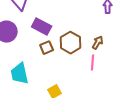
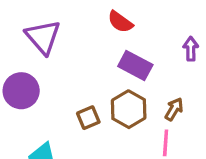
purple rectangle: (42, 27) -> (135, 66), moved

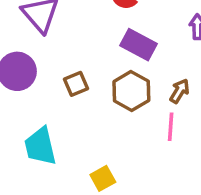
brown square: (88, 118) -> (76, 84), moved

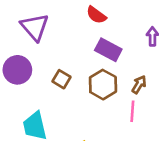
brown square: (76, 84) -> (62, 79), turned -36

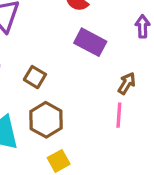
brown hexagon: (103, 85) -> (46, 120), moved

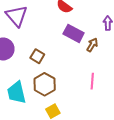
brown arrow: (127, 83) -> (92, 45), moved

